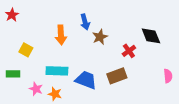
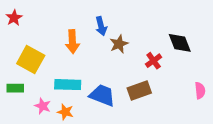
yellow square: (26, 50) -> (31, 59), size x1.6

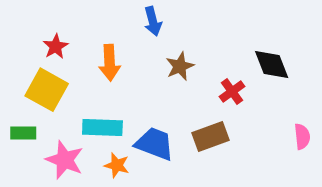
red star: (14, 18) -> (56, 47), moved
blue arrow: (101, 26) -> (153, 21), moved
pink star: (43, 106) -> (65, 160), size x1.5
orange star: (65, 112) -> (117, 165), moved

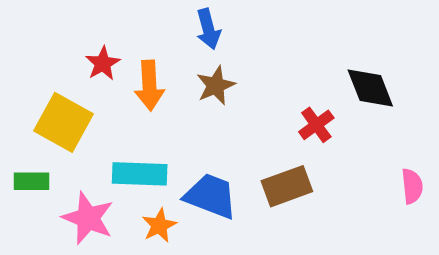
red star: (56, 47) -> (103, 63), moved
brown star: (180, 66) -> (216, 86), moved
orange star: (117, 165) -> (159, 225), turned 30

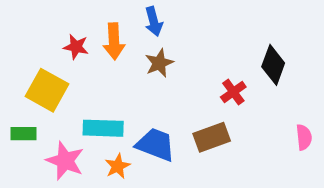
red star: (103, 63) -> (76, 47), turned -30
orange arrow: (149, 86) -> (114, 41), moved
black diamond: (370, 88) -> (273, 65), turned 42

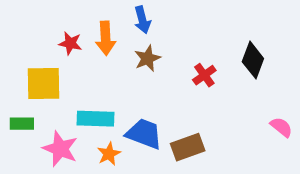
yellow square: (47, 90) -> (44, 83), turned -30
red cross: (233, 92) -> (204, 75), moved
brown rectangle: (212, 137) -> (188, 147), moved
pink semicircle: (304, 137) -> (281, 127), turned -45

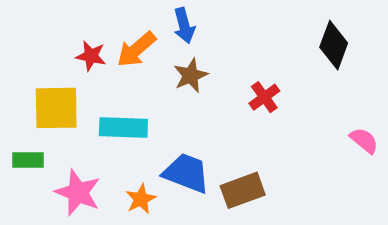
orange arrow: (106, 38) -> (136, 49), turned 52
black diamond: (253, 60) -> (334, 45), moved
cyan rectangle: (95, 119) -> (123, 127), moved
pink semicircle: (281, 127) -> (364, 140), moved

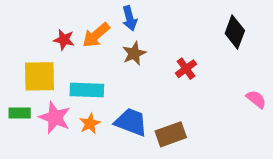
pink star: (78, 192) -> (55, 117), moved
orange star: (141, 199) -> (90, 124), moved

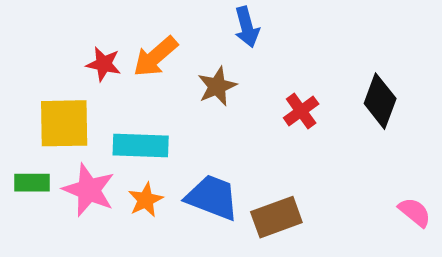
blue arrow: (130, 18) -> (247, 27), moved
black diamond: (235, 32) -> (380, 101), moved
pink semicircle: (256, 99) -> (415, 212), moved

